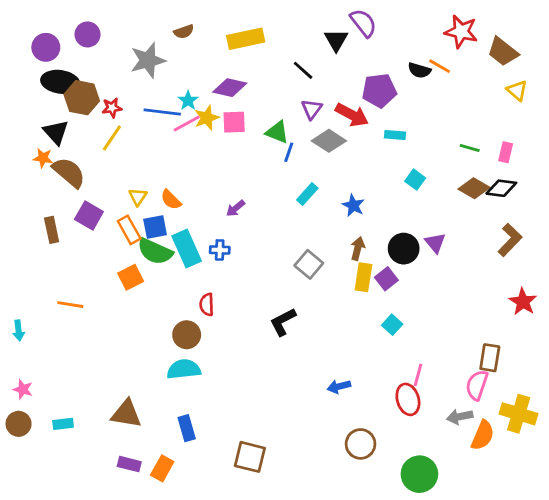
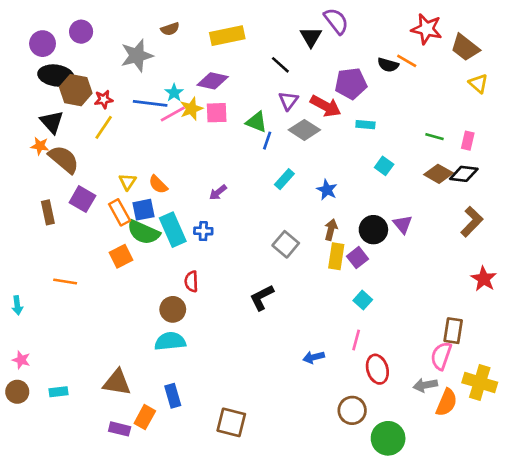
pink line: (418, 375) -> (356, 340), moved
brown circle: (361, 444) -> (352, 410), moved
orange rectangle: (162, 468) -> (145, 417), moved

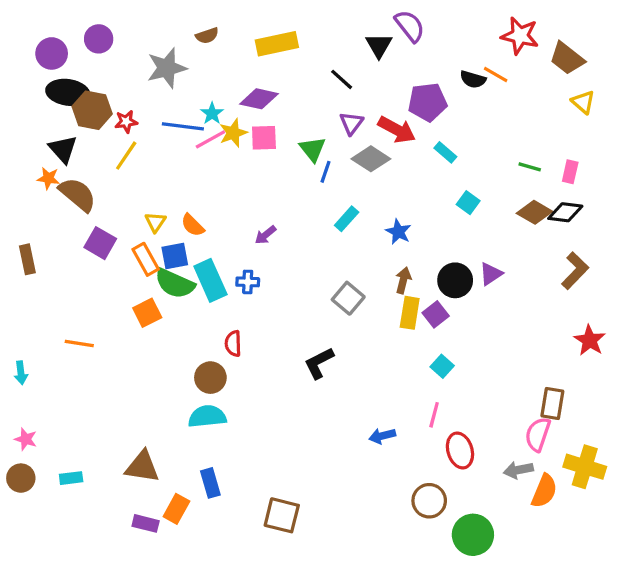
green triangle: (256, 122) -> (313, 149), turned 30
cyan rectangle: (365, 125) -> (445, 152), turned 36
brown rectangle: (48, 212) -> (27, 259), moved
purple triangle: (403, 224) -> (491, 274), turned 36

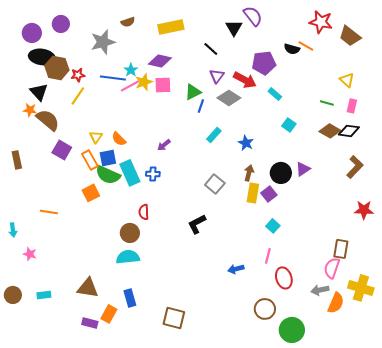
yellow triangle: (583, 102) -> (347, 80), moved
green triangle: (313, 149) -> (193, 92), turned 42
red star: (590, 340) -> (364, 210), turned -30
pink star: (26, 439) -> (30, 254), moved

